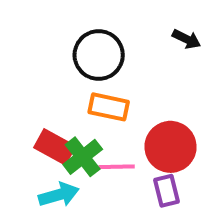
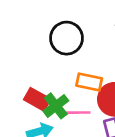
orange rectangle: (109, 107) -> (89, 82), moved

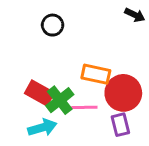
black circle: (67, 38) -> (53, 25), moved, size x0.6

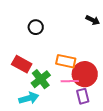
red rectangle: (40, 93) -> (22, 64), moved
pink line: (84, 107) -> (70, 81), moved

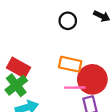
black circle: (36, 27) -> (68, 21), moved
green cross: (41, 79) -> (16, 85), moved

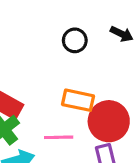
pink line: (75, 88) -> (59, 137), moved

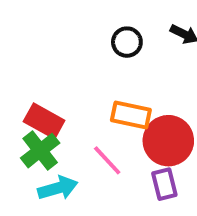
pink line: (59, 137) -> (107, 160), turned 48

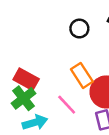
orange rectangle: (131, 115) -> (82, 75), turned 45

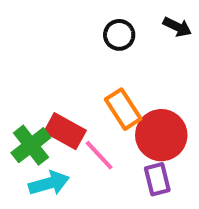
red rectangle: (26, 79) -> (65, 131), moved

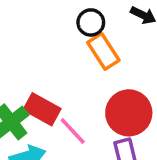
orange rectangle: (123, 109) -> (103, 51), moved

